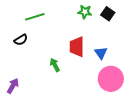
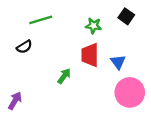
green star: (85, 12) -> (93, 26), moved
green arrow: (55, 65) -> (64, 76), turned 64

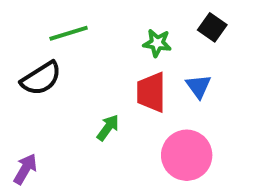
black semicircle: (24, 47) -> (41, 78), size x1.5
blue triangle: (118, 62) -> (198, 86), moved
pink circle: (130, 92) -> (187, 155), moved

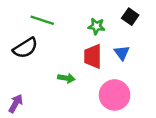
green line: (69, 33) -> (42, 20), turned 35
green arrow: (108, 128) -> (66, 78), turned 63

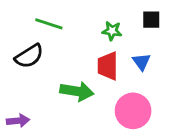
black square: (130, 17) -> (151, 20), turned -35
green arrow: (66, 78) -> (77, 91), size x1.6
purple arrow: (16, 103) -> (18, 121), turned 54

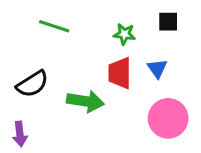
black semicircle: (29, 56) -> (32, 84), moved
pink circle: (133, 111) -> (168, 118), moved
purple arrow: (18, 121) -> (20, 134), turned 90

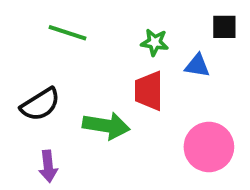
black square: (168, 22) -> (224, 27), moved
blue triangle: (157, 68) -> (197, 66), moved, turned -45
purple arrow: (20, 134) -> (48, 166), moved

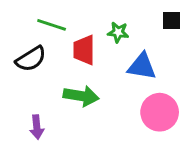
blue triangle: (197, 66) -> (142, 66), moved, size x1.5
red trapezoid: (149, 91) -> (84, 50), moved
black semicircle: (40, 104) -> (31, 59), moved

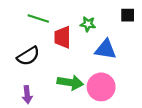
black semicircle: (31, 59) -> (28, 56), moved
green arrow: (81, 96) -> (70, 82), moved
pink circle: (160, 112) -> (101, 87), moved

